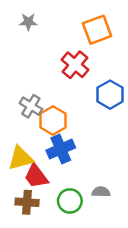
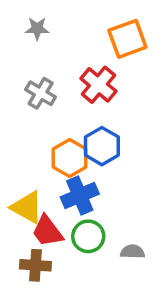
blue hexagon: (110, 95) -> (102, 146), moved
gray cross: (31, 106) -> (41, 93), moved
yellow triangle: (21, 158) -> (27, 207), turned 44
green circle: (70, 201) -> (88, 236), moved

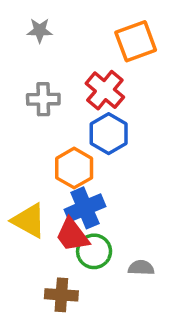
gray cross: (41, 93) -> (43, 99), turned -32
blue hexagon: (102, 146) -> (109, 134), moved
red trapezoid: (47, 231) -> (72, 235), moved
brown cross: (35, 265) -> (61, 295), moved

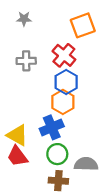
orange hexagon: (74, 168) -> (63, 102), moved
red trapezoid: (72, 235) -> (17, 156), moved
gray semicircle: (141, 268) -> (86, 164), size x1.5
brown cross: (61, 295) -> (58, 181), moved

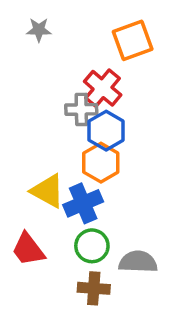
gray cross: (26, 61) -> (81, 109), moved
yellow triangle: (17, 135) -> (48, 191), moved

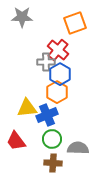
gray star: (39, 30) -> (22, 17), size x1.5
yellow triangle: (48, 191) -> (27, 108), turned -35

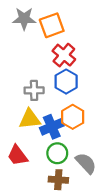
orange square: (75, 23) -> (52, 25), moved
gray cross: (46, 62) -> (34, 90), moved
orange hexagon: (57, 92) -> (73, 117), moved
gray semicircle: (78, 148) -> (86, 163), turned 45

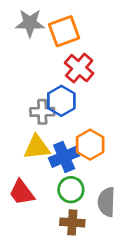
blue hexagon: (66, 82) -> (61, 101), moved
gray semicircle: (86, 163) -> (106, 202), turned -135

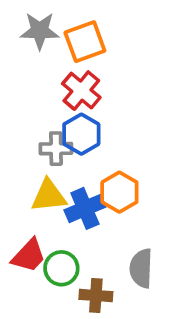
red cross: (79, 68) -> (81, 91), moved
green circle: (71, 190) -> (61, 268), moved
red trapezoid: (22, 192) -> (29, 256), turned -100

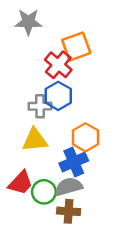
orange square: (85, 42) -> (76, 47), moved
blue cross: (85, 208) -> (74, 162), moved
gray semicircle: (141, 268) -> (69, 187), moved, turned 72

